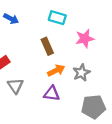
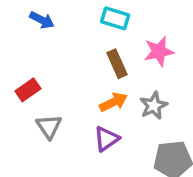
brown rectangle: (47, 46) -> (117, 64), moved
purple triangle: (52, 94) -> (106, 139), turned -42

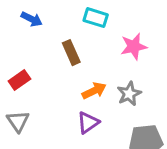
brown rectangle: (117, 64) -> (71, 53), moved
gray triangle: (49, 127) -> (18, 121), moved

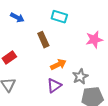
pink star: (134, 46) -> (94, 40), moved
gray star: (129, 94) -> (80, 77), moved

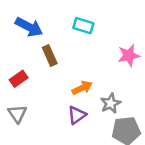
blue arrow: (17, 18) -> (29, 27), size x1.5
brown rectangle: (43, 40) -> (50, 55), moved

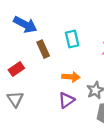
cyan rectangle: (83, 26) -> (72, 39), moved, turned 60
orange arrow: (82, 88) -> (71, 77), turned 30

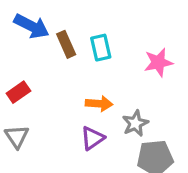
brown rectangle: (43, 49) -> (66, 44), moved

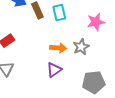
gray star: (135, 123) -> (81, 47), moved

